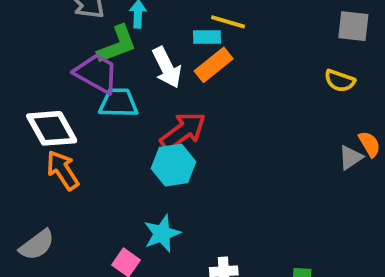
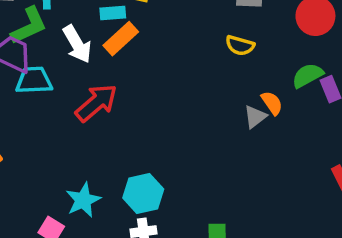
cyan hexagon: (173, 165) -> (143, 194), moved

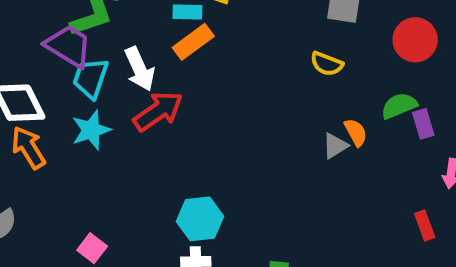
white arrow: (77, 44) -> (140, 69), moved
cyan trapezoid: (34, 80) -> (91, 78), turned -75
cyan star: (83, 200) -> (91, 130), moved

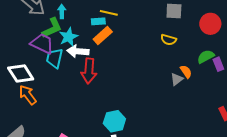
white arrow: (140, 69) -> (78, 51), turned 125
red arrow: (158, 111) -> (89, 71), turned 135
cyan star: (91, 130) -> (69, 37), moved

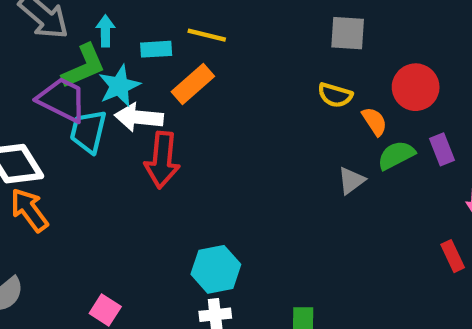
cyan rectangle: (98, 21) -> (156, 49), moved
red circle: (210, 24) -> (416, 87), moved
green semicircle: (206, 57) -> (396, 155), moved
orange semicircle: (186, 72) -> (374, 121), moved

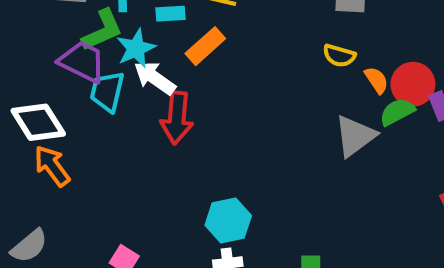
red circle: (416, 87) -> (413, 84), moved
white arrow: (139, 117) -> (155, 78), turned 30
gray triangle: (351, 180) -> (355, 136), size x1.6

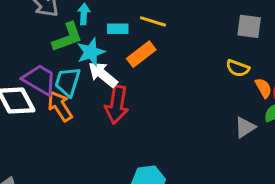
purple trapezoid: (82, 62) -> (40, 80), moved
gray triangle: (355, 136) -> (245, 127), size x0.7
orange arrow: (52, 166) -> (60, 106), moved

